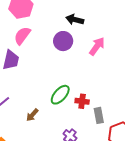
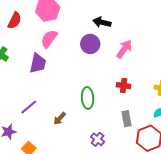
green ellipse: (60, 95) -> (88, 98), turned -45
red cross: (82, 101) -> (124, 86), moved

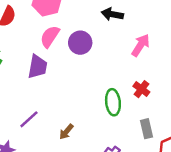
purple circle: (90, 44) -> (80, 43), moved
red cross: (124, 86) -> (141, 89), turned 32
green ellipse: (88, 98) -> (113, 102), moved

